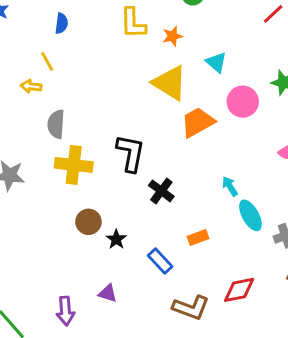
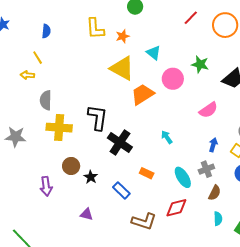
black cross: (161, 191) -> (120, 142), size x1.4
cyan ellipse: (250, 215) -> (183, 177), moved
orange rectangle: (198, 237) -> (147, 173), turned 48
purple arrow: (65, 311) -> (46, 186), moved

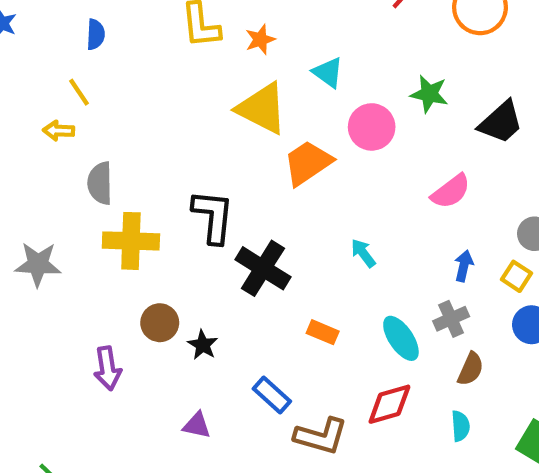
blue rectangle: (121, 190) -> (272, 395), moved
cyan semicircle: (218, 219) -> (460, 426), moved

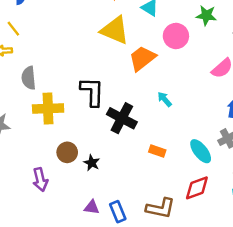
cyan arrow: (363, 253) -> (165, 99), moved
blue rectangle: (272, 395) -> (118, 212), moved, turned 30

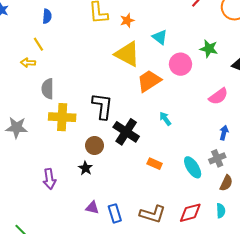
brown circle: (67, 152) -> (95, 145), moved
black star: (92, 163) -> (86, 168), moved
red diamond: (197, 188) -> (190, 213), moved

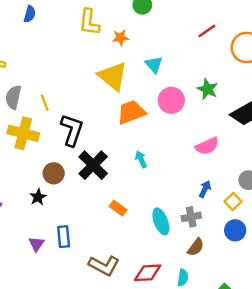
yellow line: (38, 44) -> (45, 103), moved
purple triangle: (92, 208) -> (37, 244), turned 40
blue rectangle: (115, 213) -> (64, 237), moved

